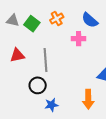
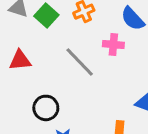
gray line: (45, 60) -> (80, 62), moved, turned -45

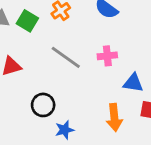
pink cross: (113, 45) -> (107, 56), moved

